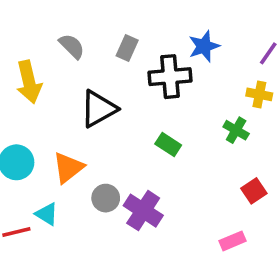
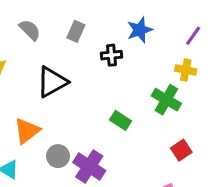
black cross: (170, 77) -> (111, 55), size x0.6
green cross: (236, 130) -> (166, 100), size x1.4
green rectangle: (168, 144) -> (120, 120), moved

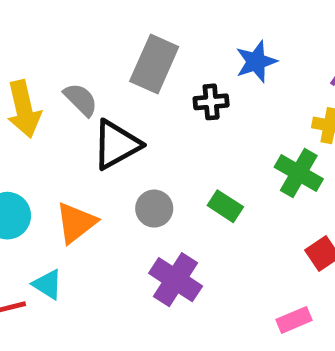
gray semicircle: (30, 30) -> (81, 100), moved
gray rectangle: (76, 31) -> (154, 64), size x1.6
gray circle: (58, 156) -> (154, 209), moved

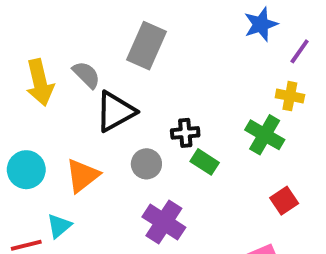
blue star: (256, 62) -> (261, 24), moved
black cross: (211, 102) -> (185, 133), moved
cyan triangle: (48, 284) -> (59, 226), turned 48

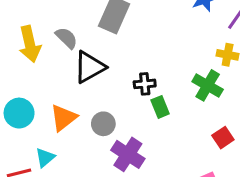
green rectangle: (205, 162) -> (160, 107), turned 35
gray circle: (146, 164) -> (103, 124), moved

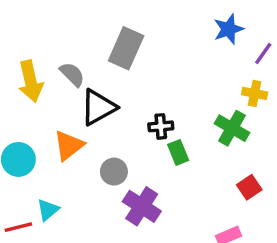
orange triangle: (63, 118) -> (69, 146), moved

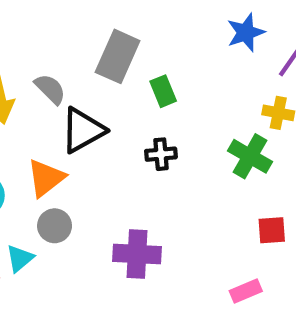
green rectangle: (178, 152) -> (163, 91), moved
gray circle: (114, 172) -> (55, 226), moved
red square: (249, 187) -> (272, 230), turned 30
purple cross: (142, 206) -> (137, 254), turned -30

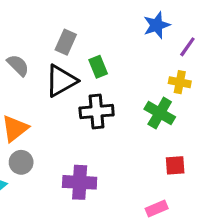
gray rectangle: (118, 56) -> (66, 42), size x0.7
black triangle: (83, 130) -> (61, 81), moved
black cross: (161, 154) -> (97, 111), size x1.5

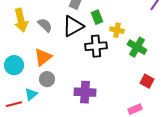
gray semicircle: (18, 65) -> (45, 25), moved
yellow cross: (180, 82) -> (117, 30), moved
red square: (175, 165) -> (147, 81), turned 32

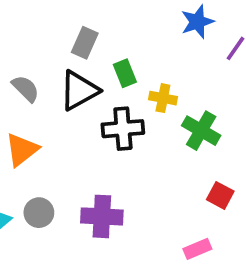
gray circle: (47, 79) -> (39, 213), moved

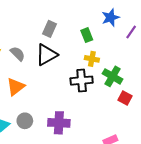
green rectangle: (125, 73) -> (87, 35), moved
black cross: (123, 129) -> (82, 81), moved
red square: (220, 195) -> (125, 98), moved

